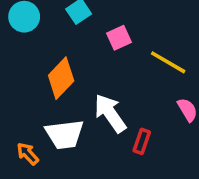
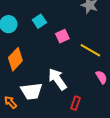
orange diamond: (61, 78) -> (15, 59), moved
red rectangle: (142, 141) -> (75, 103), moved

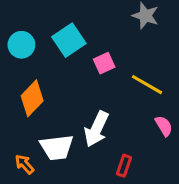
cyan square: (39, 21) -> (69, 40), size x1.5
white arrow: (57, 79) -> (96, 129), turned -120

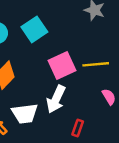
pink square: (104, 63) -> (62, 65), moved, size x1.6
yellow line: (147, 85) -> (96, 64), turned -35

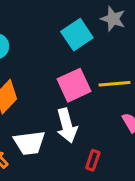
cyan square: (34, 29) -> (77, 35), moved
white arrow: (56, 99) -> (67, 126), turned -40

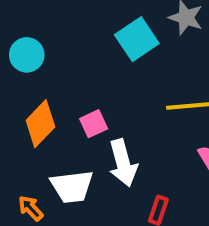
pink square: (74, 85) -> (94, 124), moved, size x0.6

